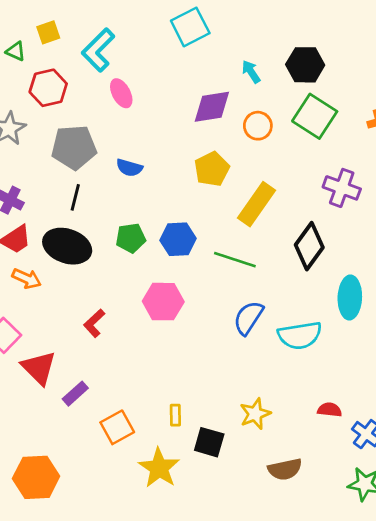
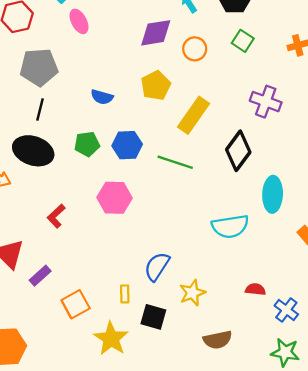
green square: (315, 116) -> (243, 41), size x0.6
blue semicircle: (129, 168) -> (102, 97), moved
blue semicircle: (248, 318) -> (157, 266), moved

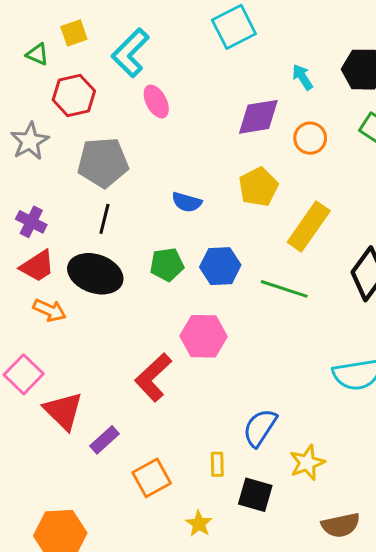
red L-shape: (56, 216) -> (153, 377), moved, size x1.5
yellow star: (111, 339) -> (199, 524), size x0.6

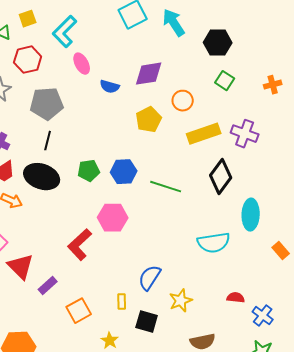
cyan arrow: (303, 77) -> (174, 23), moved, size x1.6
orange circle: (310, 138) -> (183, 101), moved
blue semicircle: (187, 202) -> (110, 87), moved
yellow rectangle: (309, 226) -> (204, 134), moved, turned 36

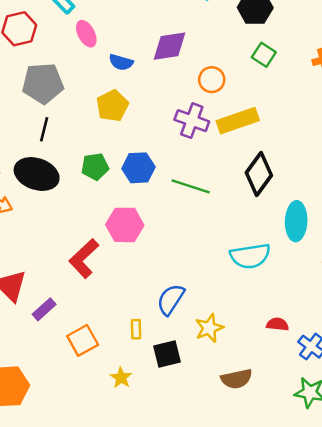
yellow pentagon: (149, 120) -> (112, 106), moved
purple cross: (245, 134) -> (192, 121), moved
black square: (147, 322) -> (167, 354), turned -30

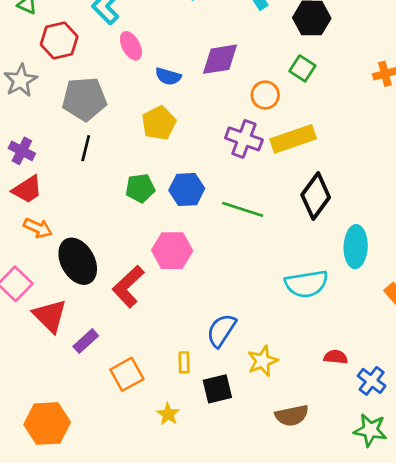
green square: (264, 55) -> (302, 68), moved
black ellipse: (37, 174) -> (78, 261), moved, turned 42

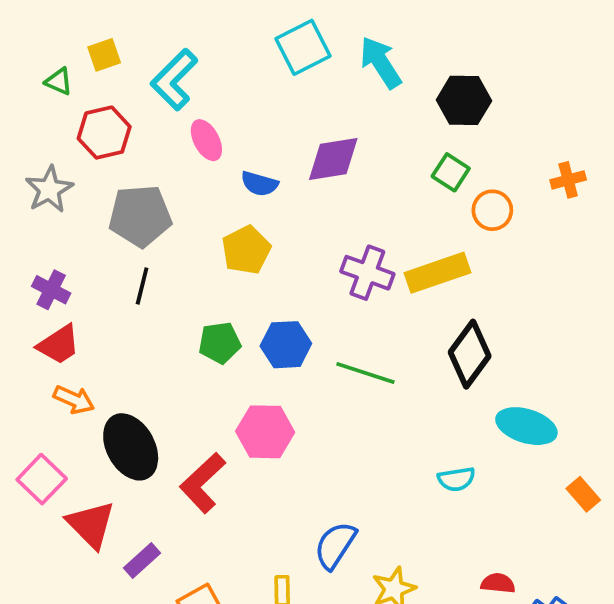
orange circle: (265, 95) -> (492, 210), moved
cyan ellipse: (356, 247) -> (526, 426), turned -75
cyan semicircle: (306, 284) -> (456, 479), size x0.6

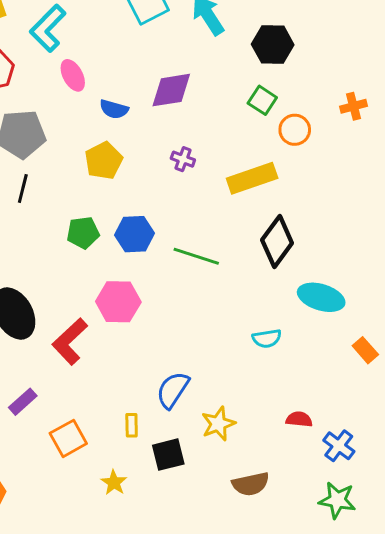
purple cross: (367, 273) -> (183, 159), moved, size x0.6

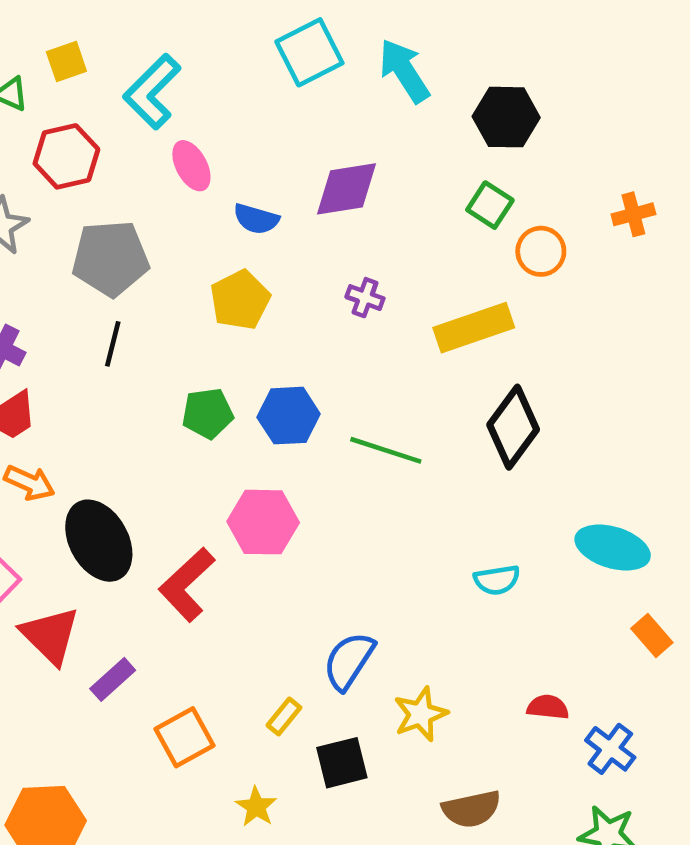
cyan ellipse: (321, 297) -> (613, 548), moved
orange rectangle: (365, 350) -> (652, 635), moved
yellow rectangle: (132, 425) -> (284, 716), turned 40

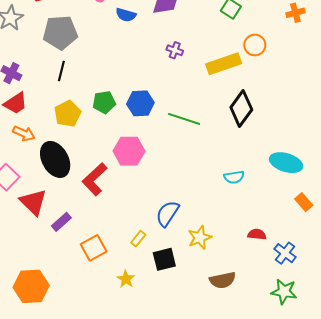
orange circle: (541, 251) -> (255, 45), moved
yellow pentagon: (240, 300) -> (68, 114), moved

